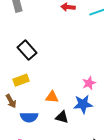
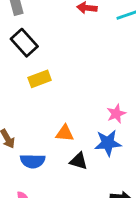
black rectangle: (27, 50) -> (24, 43), moved
yellow rectangle: (21, 80) -> (40, 79), moved

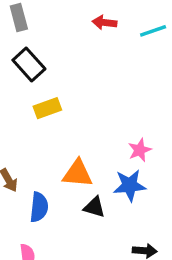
orange triangle: (65, 133) -> (78, 174), size x1.4
blue semicircle: (33, 161) -> (39, 207), turned -85

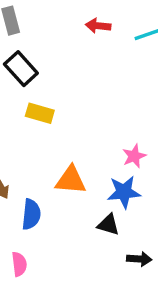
yellow rectangle: (47, 108) -> (40, 113), turned 36
black triangle: (94, 207) -> (108, 225), moved

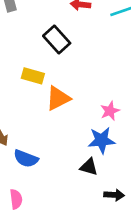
black rectangle: (21, 69) -> (57, 39), moved
orange triangle: (71, 180) -> (58, 98), moved, turned -32
blue semicircle: (31, 214) -> (26, 159), turned 105

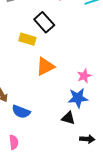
yellow rectangle: (33, 76) -> (27, 39), moved

